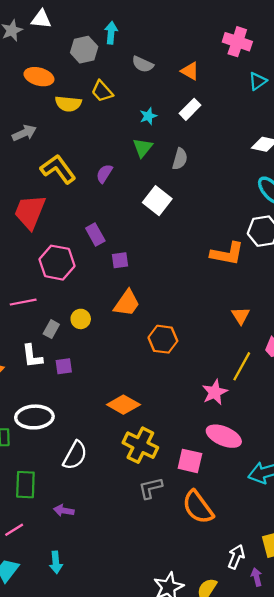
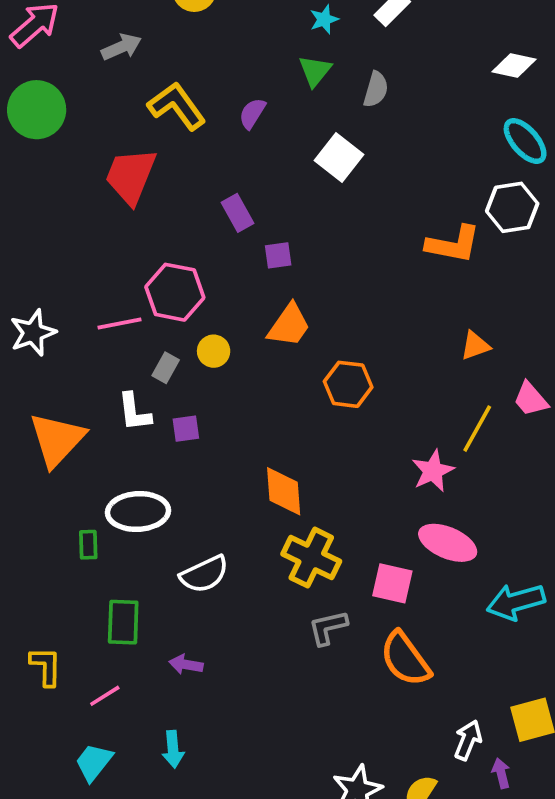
pink hexagon: (57, 263) -> (175, 292), moved
orange triangle: (241, 316) -> (475, 346), turned 42
orange diamond: (123, 405) -> (284, 491), turned 56
white semicircle: (75, 455) -> (204, 574), turned 36

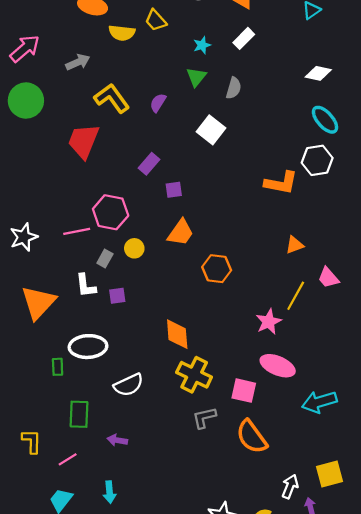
purple rectangle: (238, 213) -> (149, 164), turned 70

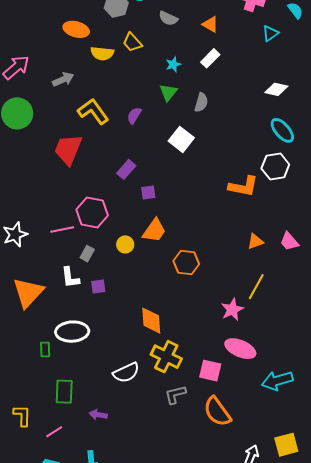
yellow circle: (134, 248) -> (125, 244), moved
pink trapezoid: (328, 278) -> (289, 241), moved
white semicircle: (129, 385) -> (126, 373), moved

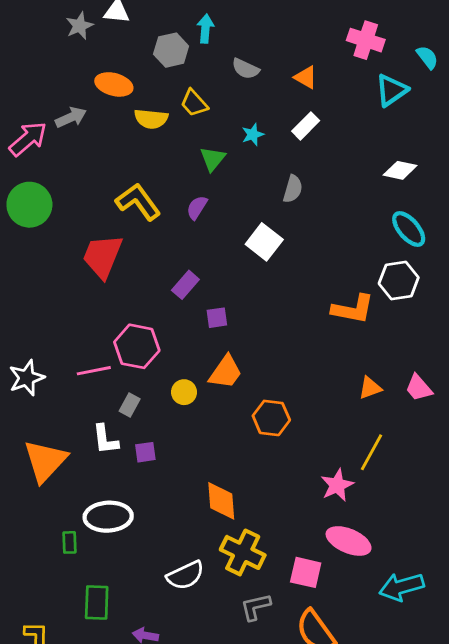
cyan triangle: (270, 33) -> (392, 90), size x1.4
gray arrow: (63, 79) -> (71, 117), moved
green triangle: (168, 92) -> (213, 159), moved

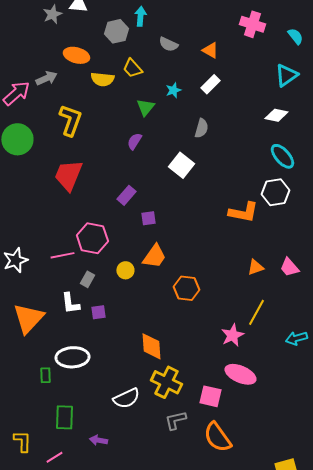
cyan triangle: (392, 90) -> (286, 75), moved
yellow L-shape: (138, 202) -> (70, 120), moved, turned 56
cyan arrow: (402, 587) -> (296, 338), moved, size x0.7

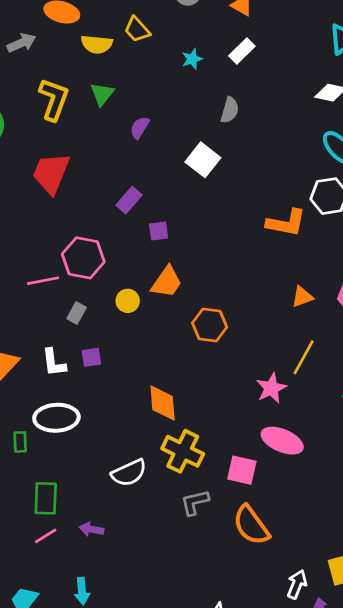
green triangle: (145, 107) -> (102, 94), moved
white L-shape: (70, 303) -> (54, 363), moved
pink line: (54, 457) -> (46, 536), moved

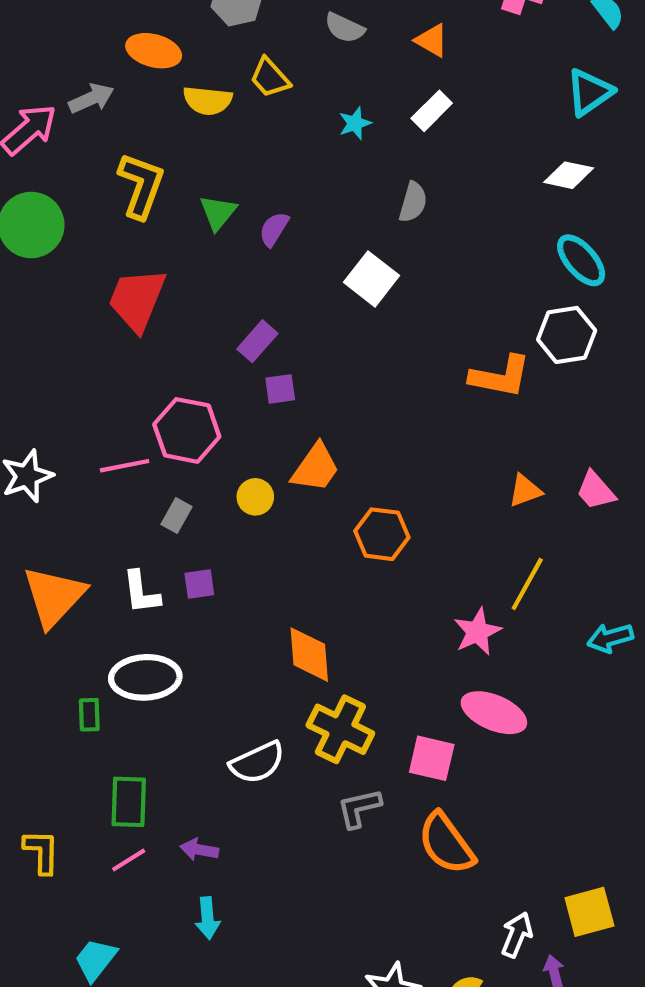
green triangle: (102, 94) -> (218, 213), moved
purple square: (159, 231) -> (280, 389), moved
cyan arrow: (82, 591) -> (208, 918), moved

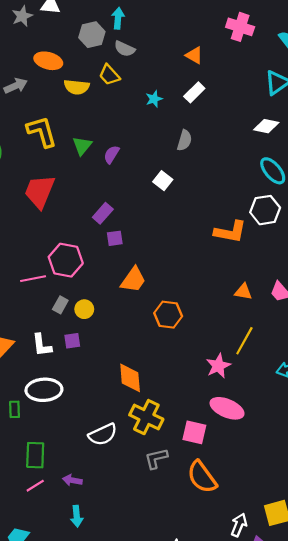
gray semicircle: (345, 28) -> (125, 49), moved
yellow L-shape: (141, 186) -> (42, 132), turned -36
white square: (372, 279) -> (163, 181), size x0.7
orange triangle: (525, 491) -> (243, 292), turned 30
yellow circle: (255, 497) -> (84, 309), moved

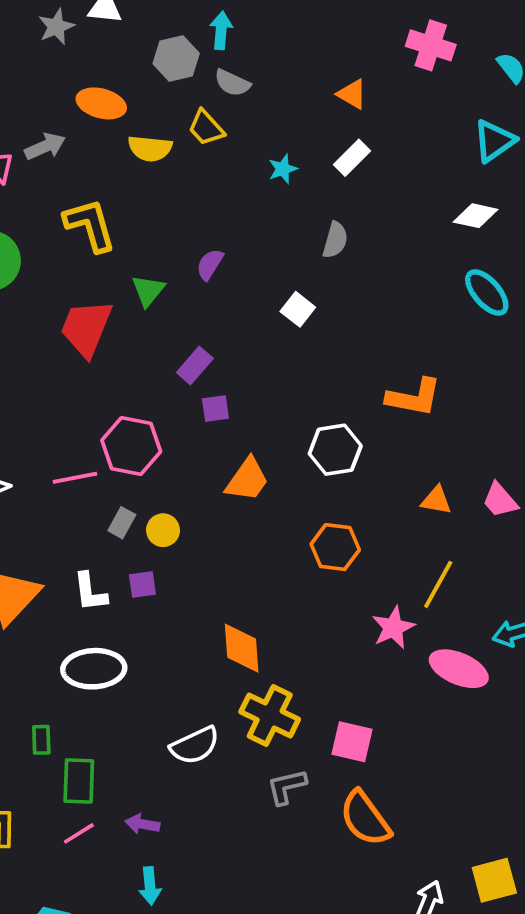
green triangle: (82, 146) -> (148, 291), moved
white hexagon: (265, 210) -> (335, 450), moved
orange hexagon: (168, 315) -> (335, 547), moved
pink ellipse: (227, 408) -> (459, 669), moved
green rectangle: (15, 409) -> (41, 740), moved

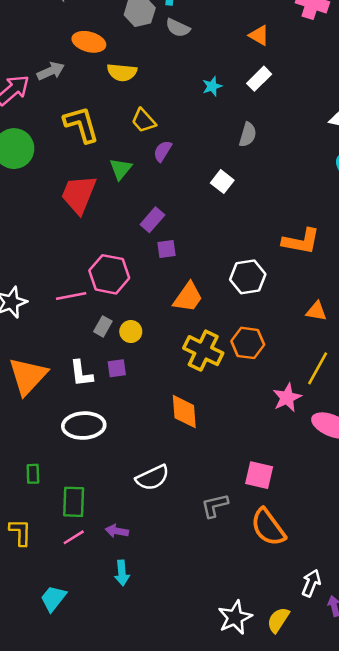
yellow trapezoid: (206, 128) -> (144, 121), moved
yellow cross: (270, 715) -> (203, 351), moved
green rectangle: (41, 740) -> (33, 474), moved

